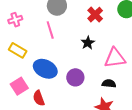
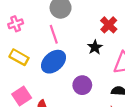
red cross: (95, 15) -> (109, 25), moved
blue ellipse: (45, 69) -> (54, 62), moved, turned -65

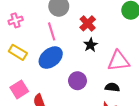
red cross: (109, 25) -> (88, 23), moved

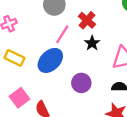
pink line: (52, 31) -> (62, 34), moved, turned 54

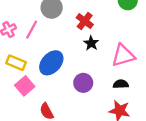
pink line: (62, 34) -> (32, 30), moved
pink square: (19, 98) -> (25, 86), moved

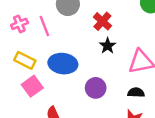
pink line: (32, 30) -> (44, 26), turned -54
blue ellipse: (51, 63) -> (63, 64), turned 50

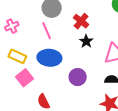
pink line: (44, 26) -> (47, 31), moved

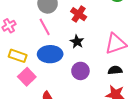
black star: (86, 41) -> (77, 42), moved

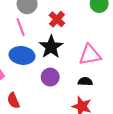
black star: (77, 42) -> (51, 47), size x1.6

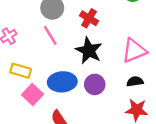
blue ellipse: (22, 55) -> (62, 82), moved

